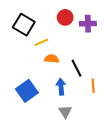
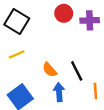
yellow line: (41, 42) -> (17, 54), moved
orange semicircle: (52, 59) -> (50, 70), moved, turned -136

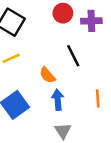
black line: (77, 71) -> (73, 56), moved

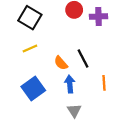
black line: (73, 56) -> (83, 59), moved

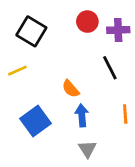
yellow line: (30, 49) -> (17, 71), moved
black line: (83, 59) -> (110, 68), moved

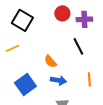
blue arrow: (82, 115) -> (58, 80), turned 105

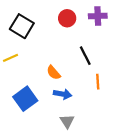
purple cross: (84, 19) -> (98, 16), moved
orange line: (89, 79) -> (98, 82), moved

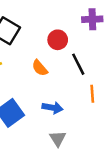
red circle: (67, 18) -> (58, 40), moved
orange semicircle: (54, 73) -> (40, 68), moved

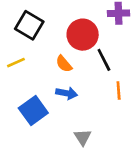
red circle: (58, 40) -> (83, 35), size x1.5
blue arrow: (53, 108) -> (67, 93), moved

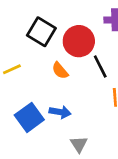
black square: (29, 25) -> (41, 32), moved
blue arrow: (67, 93) -> (60, 112), moved

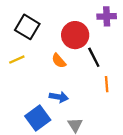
black square: (41, 32) -> (27, 27), moved
blue square: (29, 117) -> (38, 118), moved

